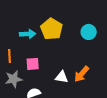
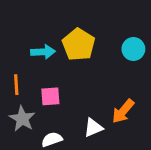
white triangle: (62, 77) -> (93, 128), moved, turned -32
gray star: (14, 79) -> (22, 119), turned -30

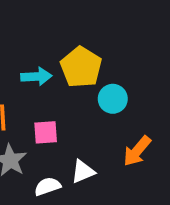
cyan circle: (133, 49) -> (113, 99), moved
white triangle: (93, 128) -> (83, 172), moved

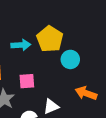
orange arrow: (137, 151) -> (86, 93), turned 70

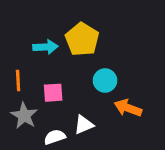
cyan circle: (70, 59) -> (105, 81), moved

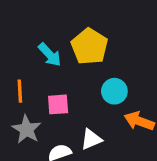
cyan arrow: (46, 47) -> (50, 55), turned 50

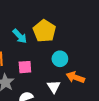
white triangle: (91, 139) -> (54, 87), moved, turned -40

